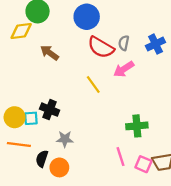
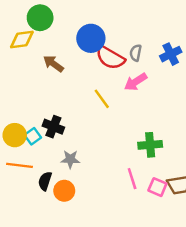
blue circle: (87, 17) -> (91, 38), moved
cyan square: (31, 118) -> (33, 136), turned -32

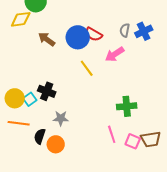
blue circle: (91, 38) -> (78, 37), moved
gray semicircle: (136, 53) -> (125, 30), moved
red semicircle: (110, 58) -> (94, 34), size x0.7

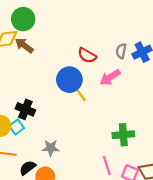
blue circle: (78, 37) -> (69, 80), moved
brown arrow: (47, 39) -> (24, 46), moved
black cross: (47, 91) -> (25, 109), moved
black semicircle: (40, 136) -> (28, 168), turned 35

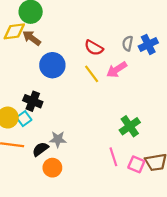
blue circle: (69, 80) -> (52, 65), moved
yellow line: (79, 93) -> (92, 74), moved
green cross: (123, 135) -> (130, 126), turned -30
black semicircle: (28, 168) -> (40, 149), moved

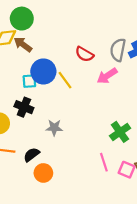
gray semicircle: (128, 43) -> (118, 50), size x1.5
yellow line: (92, 74) -> (65, 80), moved
cyan square: (24, 119) -> (29, 81), moved, turned 32
gray star: (58, 139) -> (54, 128), moved

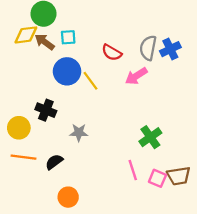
cyan square: (29, 81) -> (68, 37), moved
orange circle: (43, 173) -> (68, 197), moved

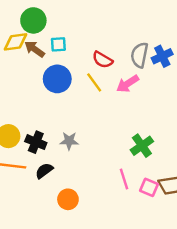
yellow line: (90, 81) -> (94, 82), moved
black cross: (46, 110) -> (36, 142), moved
orange circle: (68, 197) -> (68, 199), moved

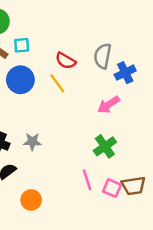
blue cross: (162, 56) -> (125, 73), moved
pink arrow: (128, 84) -> (108, 105), moved

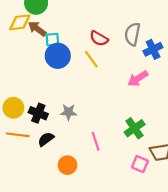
cyan square: (22, 45) -> (52, 40), moved
green cross: (105, 146) -> (135, 128), moved
pink line: (87, 180) -> (96, 141), moved
pink square: (112, 188) -> (140, 164), moved

